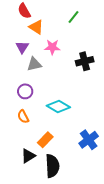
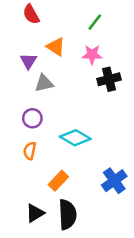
orange triangle: (36, 27) -> (56, 47), moved
pink star: (52, 47) -> (92, 55), moved
orange semicircle: (23, 117) -> (30, 151), turned 40
black triangle: (28, 156) -> (35, 213), moved

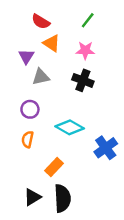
red semicircle: (31, 14) -> (41, 22), moved, turned -30
black cross: (109, 79) -> (83, 80), moved, turned 35
blue cross: (114, 181) -> (106, 148), moved

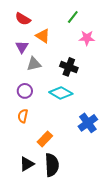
red semicircle: (41, 22) -> (23, 19), moved
pink star: (85, 50) -> (87, 38), moved
cyan diamond: (70, 127) -> (61, 93), moved

